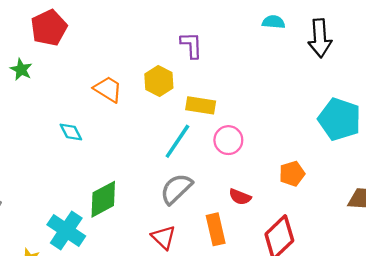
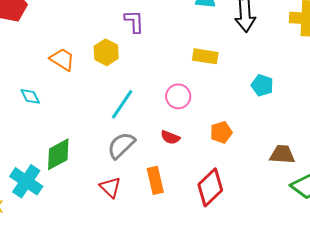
yellow rectangle: (201, 105) -> (205, 56), moved
cyan pentagon: (340, 119) -> (262, 85), size x0.6
pink circle: (228, 140) -> (178, 96), moved
red semicircle: (240, 197) -> (170, 137), moved

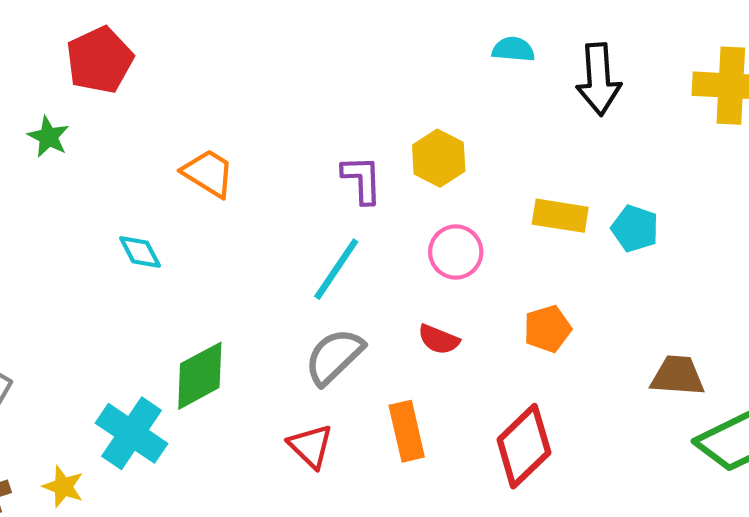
purple L-shape: (134, 21) -> (362, 179), moved
yellow hexagon: (106, 52) -> (439, 158), moved
yellow rectangle: (205, 56) -> (560, 216), moved

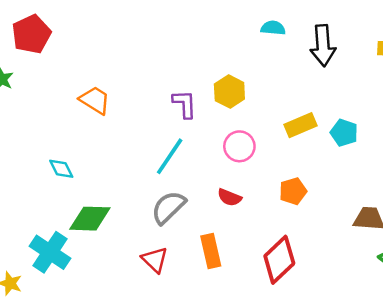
yellow rectangle: (560, 216) -> (300, 125), turned -32
cyan diamond: (140, 252) -> (61, 169), moved
green diamond: (200, 376) -> (90, 219), turned 30

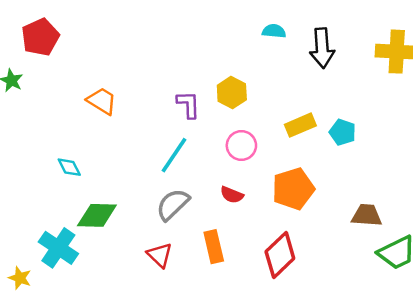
orange pentagon: (293, 191) -> (293, 189), size x1.6

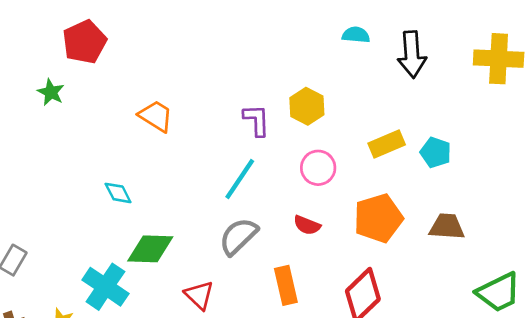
brown trapezoid: (367, 215) -> (447, 227), moved
red triangle: (160, 255) -> (199, 295), moved

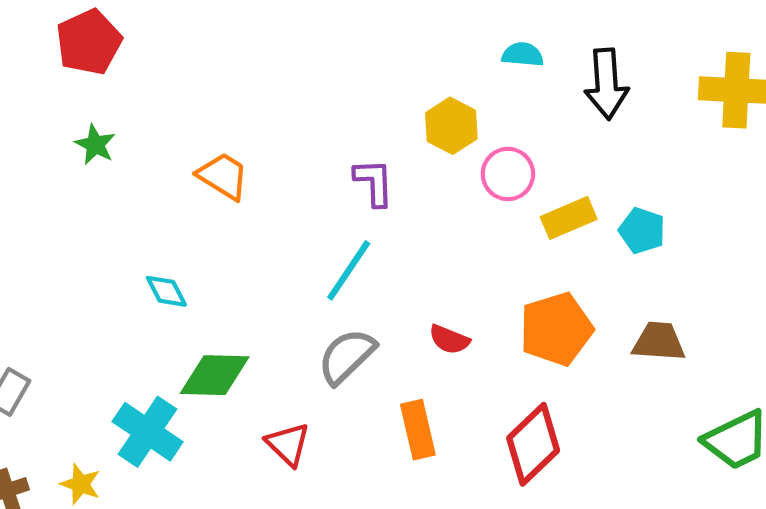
red pentagon: (84, 42) -> (89, 42), moved
green star: (51, 92) -> (95, 145), moved
yellow hexagon: (307, 106) -> (451, 126), moved
pink circle: (318, 168) -> (508, 174), moved

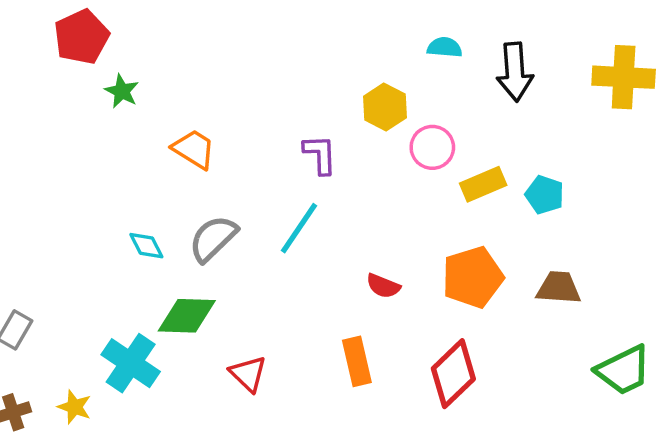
green star: (95, 145) -> (122, 91), moved
gray semicircle: (347, 356) -> (213, 239), moved

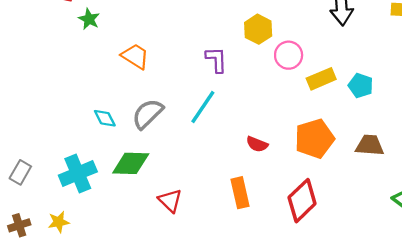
cyan cross: (131, 363) -> (78, 173), moved, turned 33
yellow star: (74, 407) -> (59, 222), turned -30

